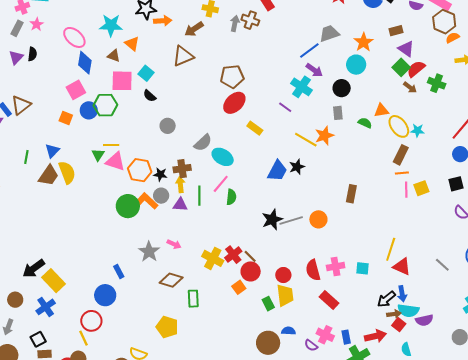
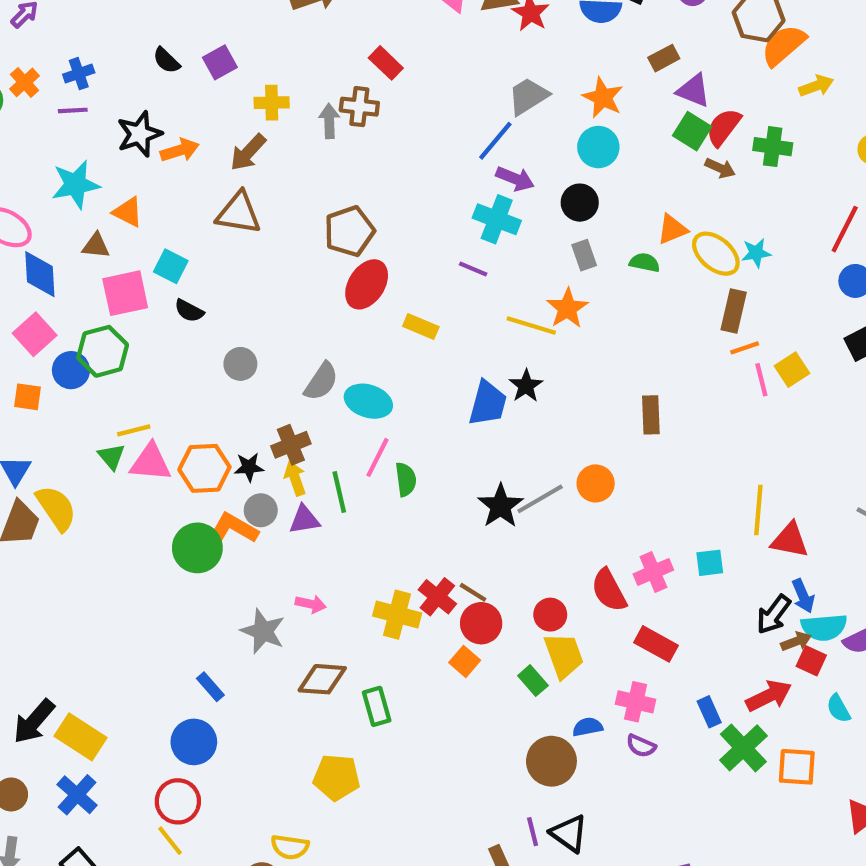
orange semicircle: (453, 38) -> (783, 45), size x1.6
brown triangle: (183, 56) -> (239, 213), turned 45
pink cross: (325, 335) -> (636, 702), moved

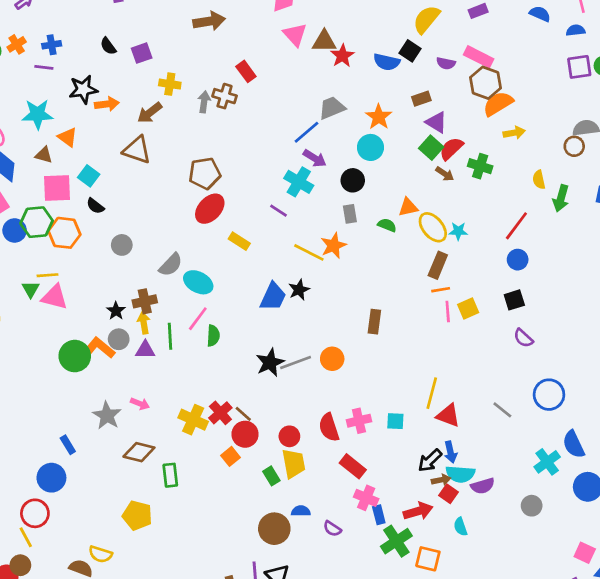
black star: (249, 467) -> (116, 311), turned 30
orange hexagon: (204, 468) -> (64, 233), moved
pink cross: (636, 702) -> (366, 498), moved

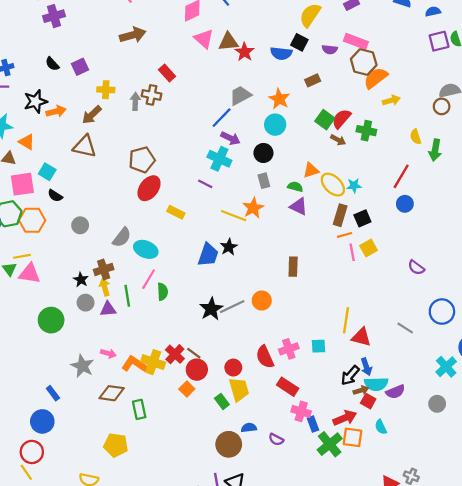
purple triangle: (436, 122) -> (299, 206), moved
black square: (514, 300) -> (362, 218), moved
orange L-shape: (99, 348) -> (134, 364), moved
orange square: (428, 559) -> (353, 437), moved

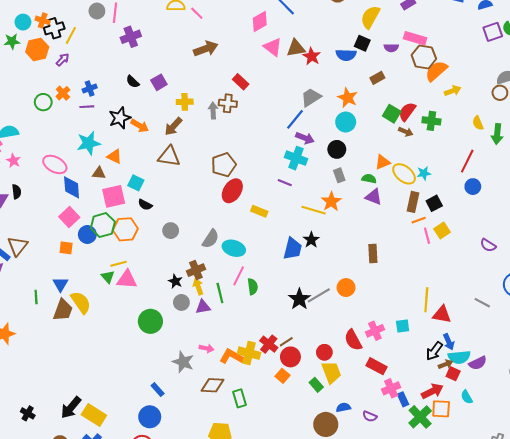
orange arrow: (56, 111) -> (140, 126), turned 48
brown line: (194, 353) -> (286, 342), turned -64
pink cross: (301, 411) -> (391, 388), turned -36

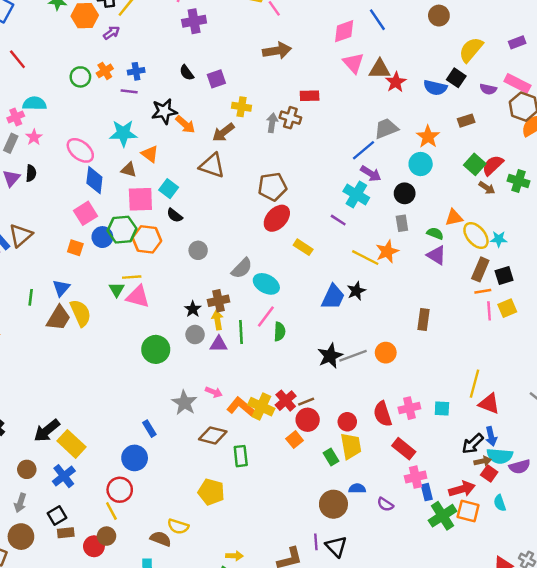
red rectangle: (241, 82) -> (310, 96), turned -56

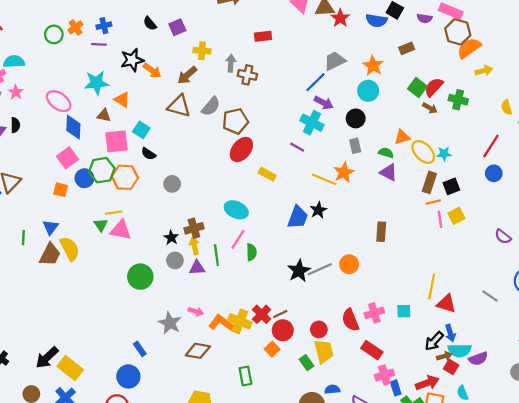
brown cross: (290, 118) -> (247, 75), moved
gray semicircle: (242, 268) -> (211, 106), moved
green rectangle: (241, 456) -> (245, 376), moved

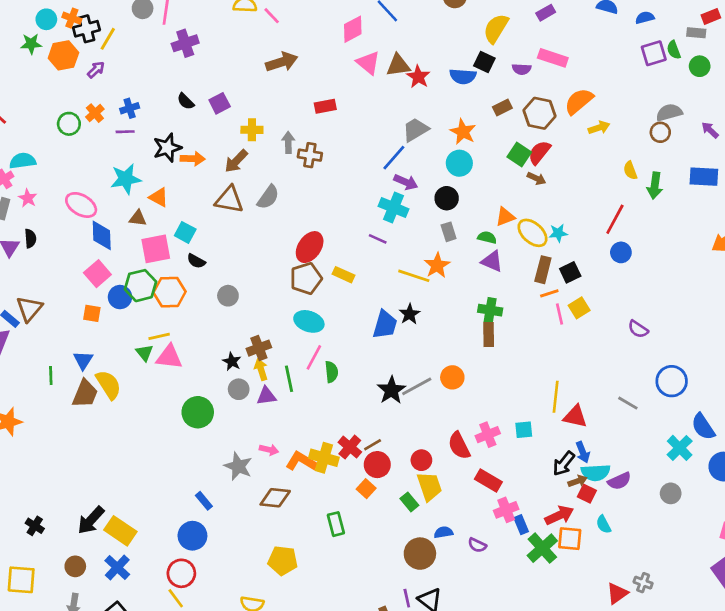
brown hexagon: (458, 32) -> (539, 113), moved
orange arrow: (152, 71) -> (193, 159), turned -30
green cross: (458, 100) -> (490, 310), moved
brown pentagon: (235, 121) -> (306, 278), moved

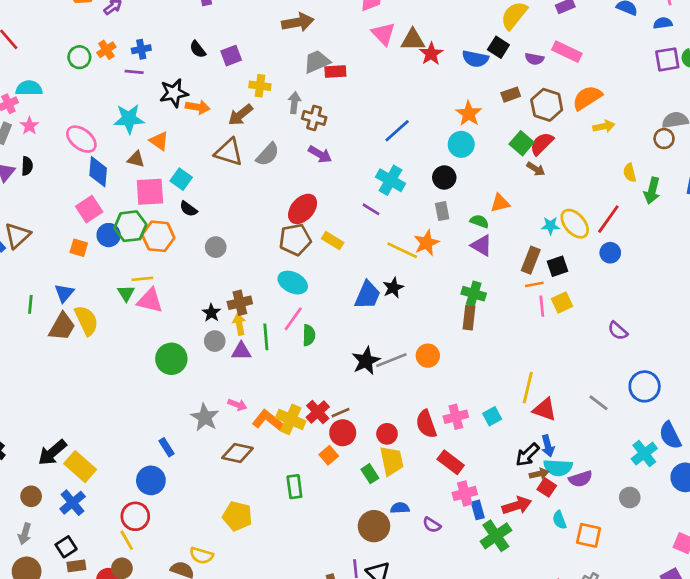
gray trapezoid: (415, 130) -> (317, 62), moved
purple arrow: (406, 182) -> (320, 154), moved
yellow ellipse: (532, 233) -> (575, 224), moved
cyan square: (524, 430) -> (492, 416), turned -30
orange square: (570, 539) -> (589, 535), moved

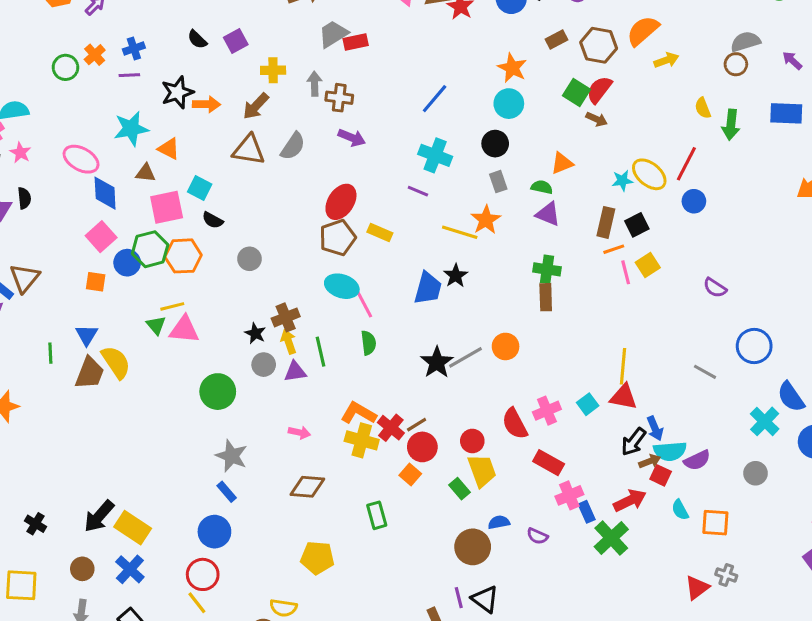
pink line: (293, 319) -> (364, 304), moved, turned -55
red triangle: (545, 410) -> (624, 397), moved
gray star: (205, 417) -> (232, 456), moved
orange L-shape: (268, 420) -> (358, 413), moved

